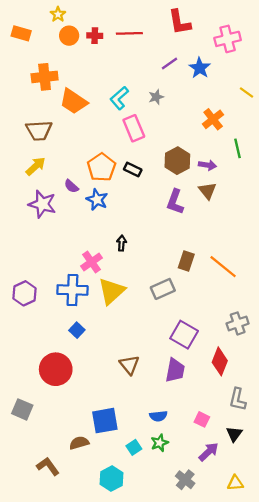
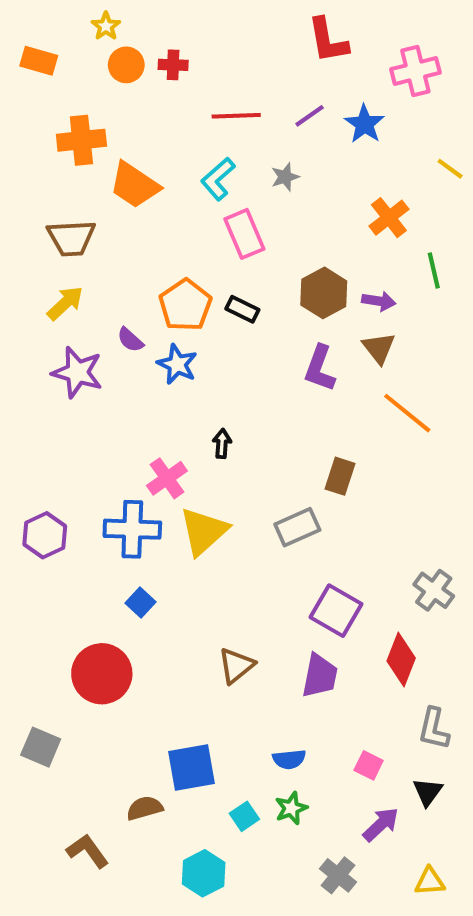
red line: (129, 33) -> (236, 116), moved
orange line: (223, 267) -> (407, 413), moved
gray cross: (238, 323) -> (434, 590), turned -35
brown triangle: (129, 365) -> (236, 666), turned 30

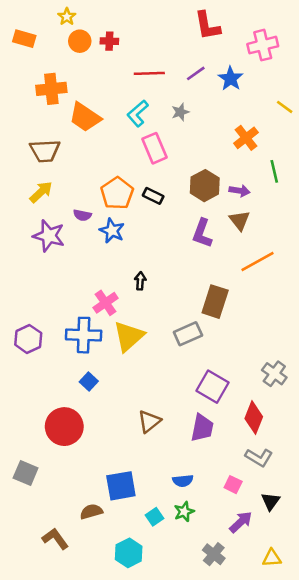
purple semicircle: (130, 340) -> (82, 215), turned -30
orange line: (407, 413) -> (258, 262), turned -68
brown rectangle: (340, 476) -> (215, 302), size x1.4
gray L-shape: (434, 729) -> (259, 457), moved, turned -72

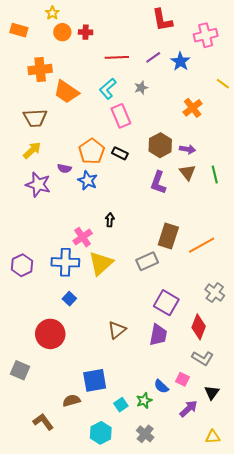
green line: (274, 171) -> (215, 174), moved
orange line: (258, 262) -> (202, 245), moved
blue semicircle: (183, 481) -> (161, 386), moved, turned 49
gray cross: (214, 554) -> (145, 434), moved

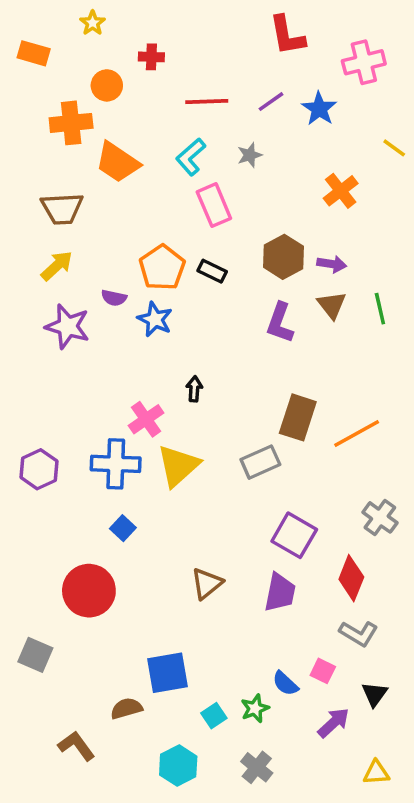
orange circle: (62, 32) -> (107, 85), moved

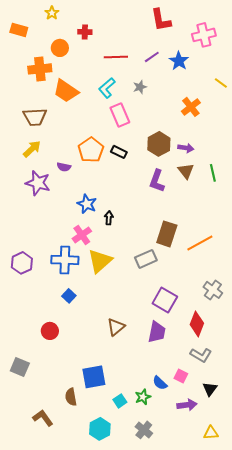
blue star: (155, 319) -> (87, 204), moved
red circle: (89, 591) -> (50, 331), size x0.6
brown semicircle: (126, 708) -> (71, 397), turned -84
purple arrow: (333, 723) -> (187, 405), turned 36

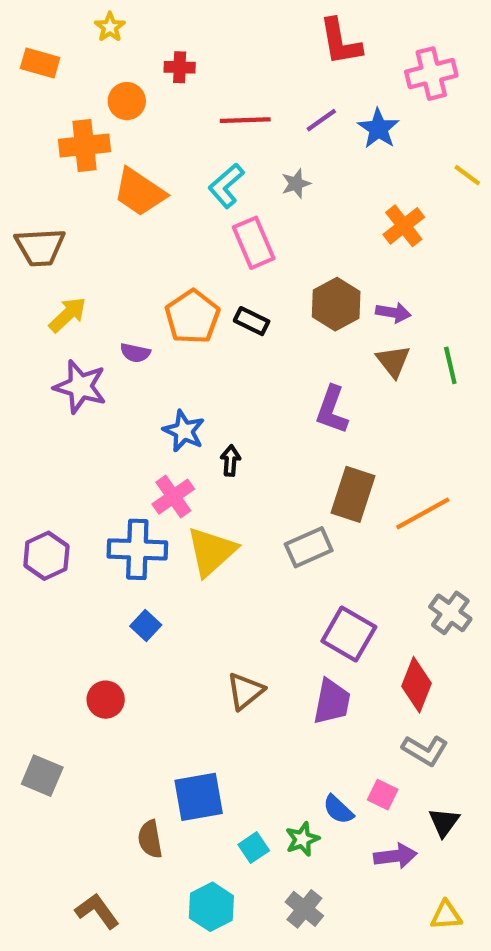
brown trapezoid: (35, 117) -> (40, 247), moved
purple L-shape: (157, 181) -> (332, 410), moved
brown L-shape: (43, 418) -> (97, 911), moved

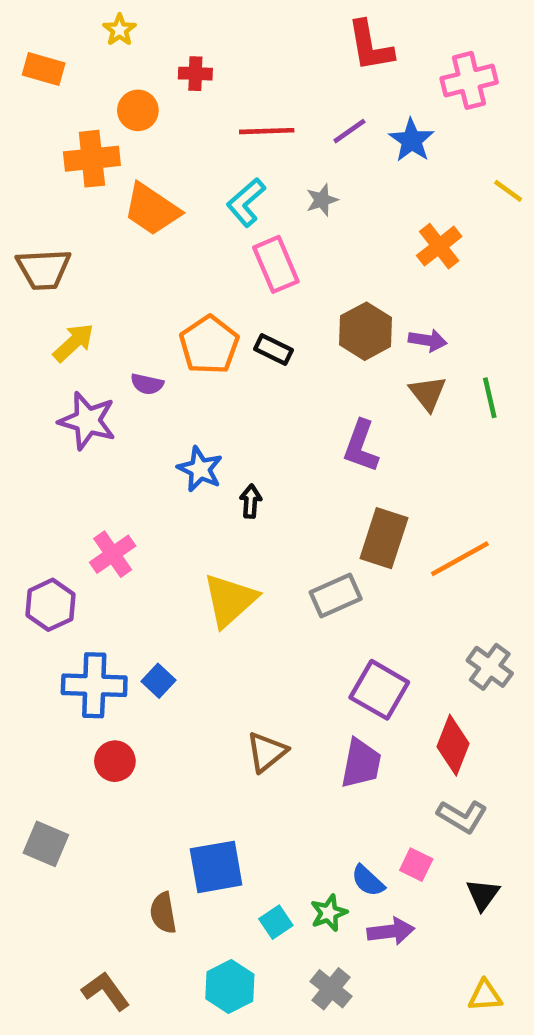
pink cross: (173, 497) -> (113, 554), moved
blue cross: (137, 549) -> (94, 685), moved
purple arrow: (395, 856) -> (391, 931), moved

